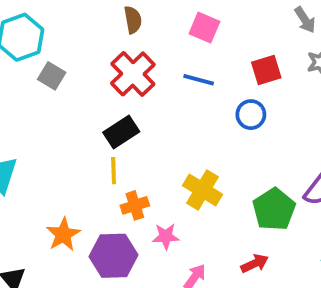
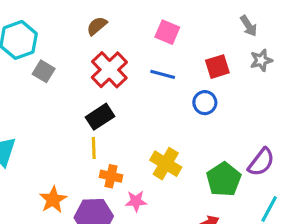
brown semicircle: (133, 20) -> (97, 26), moved, turned -120
orange cross: (135, 205) -> (111, 176), turned 30

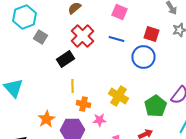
red square: (217, 67) -> (152, 34), turned 35
blue circle: (205, 103) -> (144, 57), size x1.5
black rectangle: (100, 117) -> (66, 59), moved

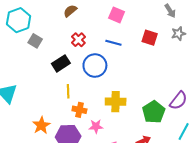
red cross: (82, 36) -> (78, 40), size x0.6
blue circle: (144, 57) -> (95, 66), moved
yellow cross: (118, 96) -> (116, 102), turned -30

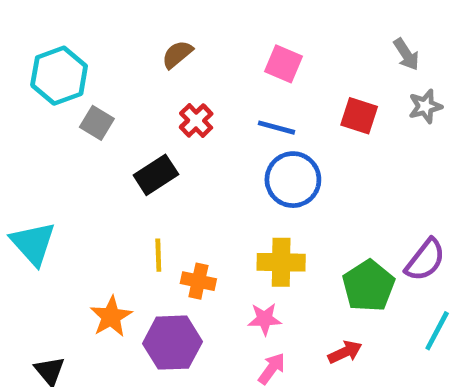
blue circle: (95, 66) -> (293, 180), moved
yellow line: (68, 91) -> (158, 255), moved
pink star: (96, 126) -> (265, 319), moved

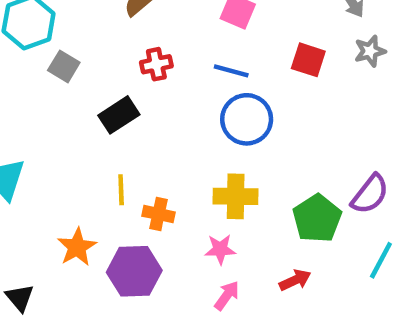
red cross: (196, 120) -> (156, 64), turned 32

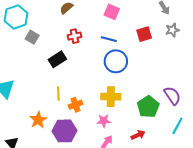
red square: (308, 60) -> (144, 34), turned -35
purple semicircle: (370, 194) -> (172, 96), turned -72
orange cross: (159, 214) -> (76, 105), turned -32

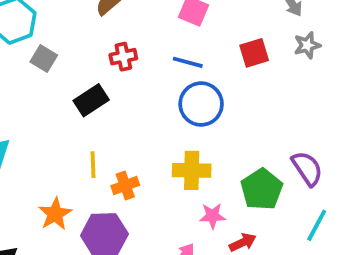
pink star: (104, 121) -> (212, 216), moved

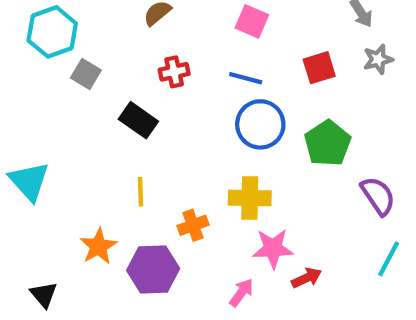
black rectangle: (91, 100) -> (138, 120), turned 68
orange cross: (125, 186) -> (193, 225), moved
green pentagon: (262, 189) -> (328, 143), moved
pink star: (212, 216) -> (273, 248), size x1.4

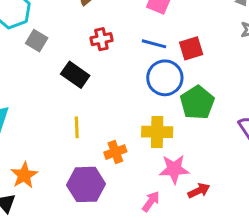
red square: (319, 68) -> (191, 48), moved
green pentagon: (328, 143) -> (197, 103), moved
orange star: (98, 246) -> (24, 175), moved

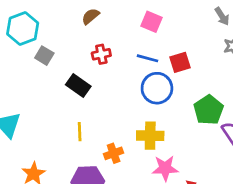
green pentagon: (197, 103) -> (208, 110), moved

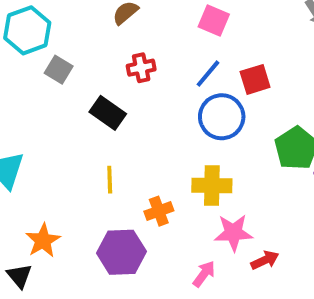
blue line: (147, 58) -> (208, 74), turned -65

